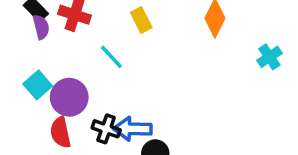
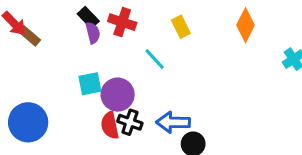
cyan square: (38, 85) -> (90, 84), turned 30
black cross: (106, 129) -> (130, 122), moved

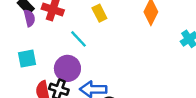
purple circle: (118, 95) -> (67, 68), moved

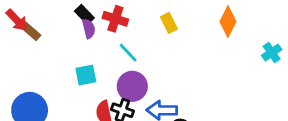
cyan line: (79, 39) -> (128, 53), moved

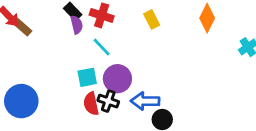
cyan line: (128, 53) -> (102, 47), moved
cyan square: (86, 75) -> (87, 77), moved

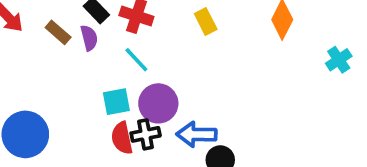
purple semicircle: (77, 25) -> (89, 38), moved
brown rectangle: (23, 27) -> (58, 32), moved
black cross: (108, 101) -> (146, 134), turned -30

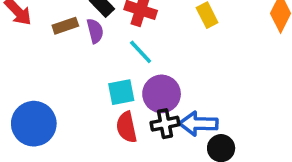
brown rectangle: (58, 32) -> (65, 26), turned -60
black cross: (146, 134) -> (165, 124), moved

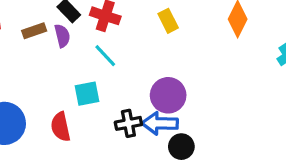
purple circle: (162, 94) -> (168, 95), moved
red semicircle: (127, 127) -> (61, 127), moved

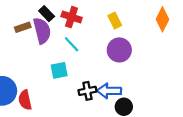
purple semicircle: (62, 36) -> (42, 31), size x1.6
purple circle: (168, 95) -> (119, 50), moved
red semicircle: (61, 127) -> (25, 100), moved

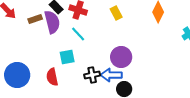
purple circle: (119, 50) -> (121, 57), moved
red semicircle: (25, 100) -> (52, 77), moved

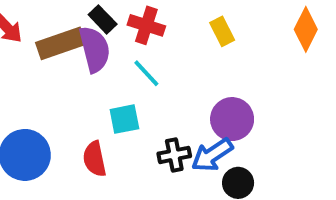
brown rectangle: (35, 19) -> (61, 43), size x1.6
blue arrow: (111, 75) -> (212, 155), turned -35

